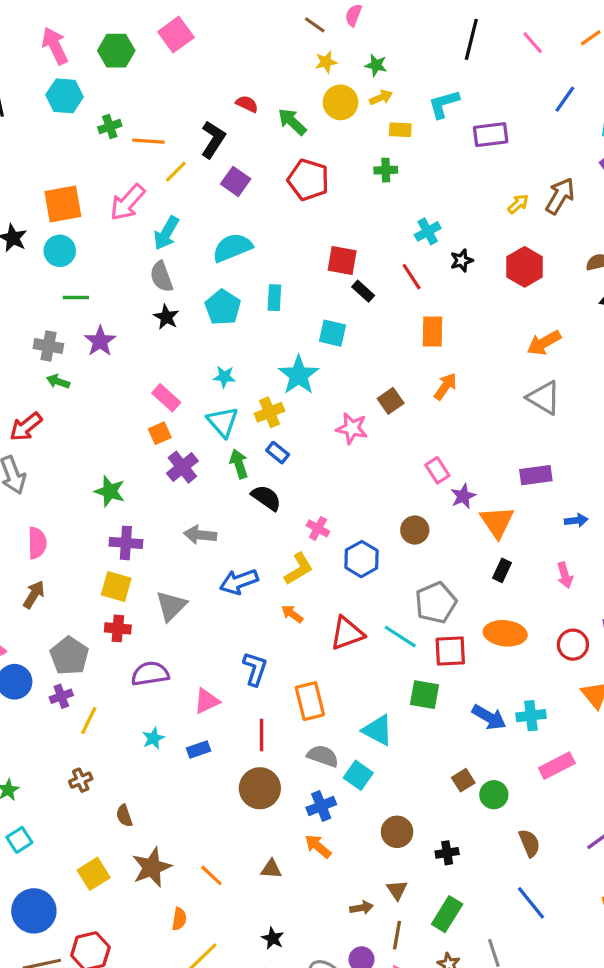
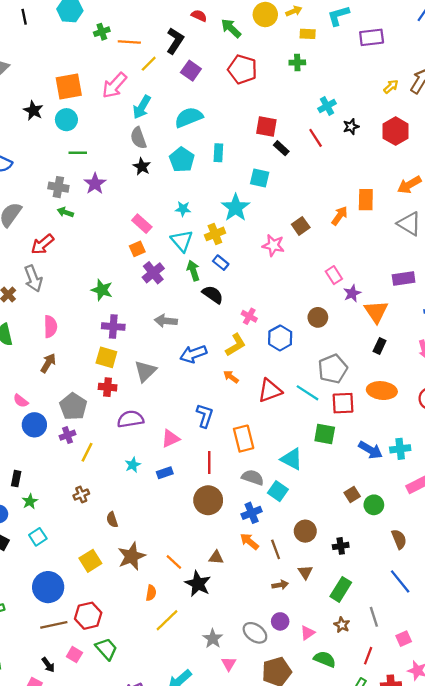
orange rectangle: (433, 332) -> (366, 200), moved
brown line: (397, 935) -> (276, 549), moved, turned -30
black star: (273, 938) -> (198, 584), moved, size x1.6

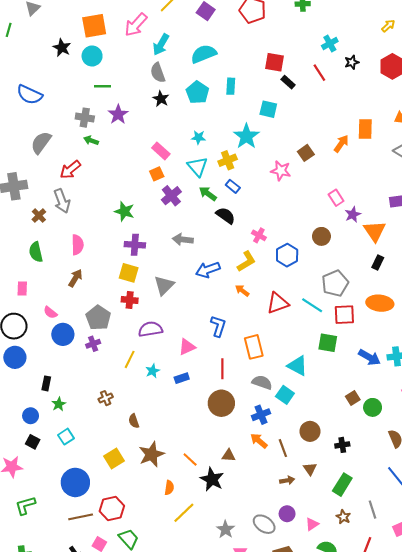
green arrow: (193, 271) -> (208, 194), turned -36
yellow line: (87, 452) -> (130, 359), moved

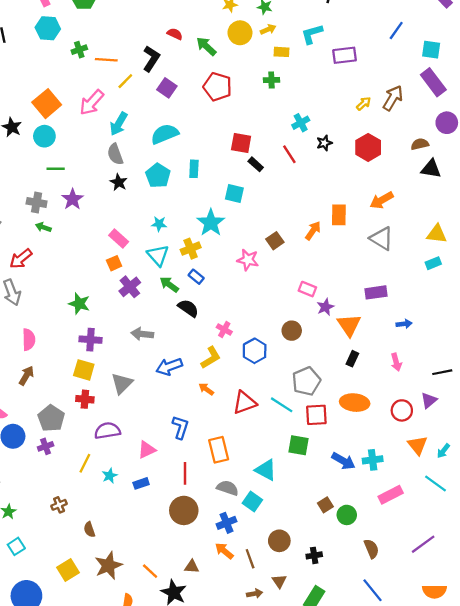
orange square: (94, 26) -> (47, 104), turned -30
pink rectangle: (336, 198) -> (307, 289), turned -35

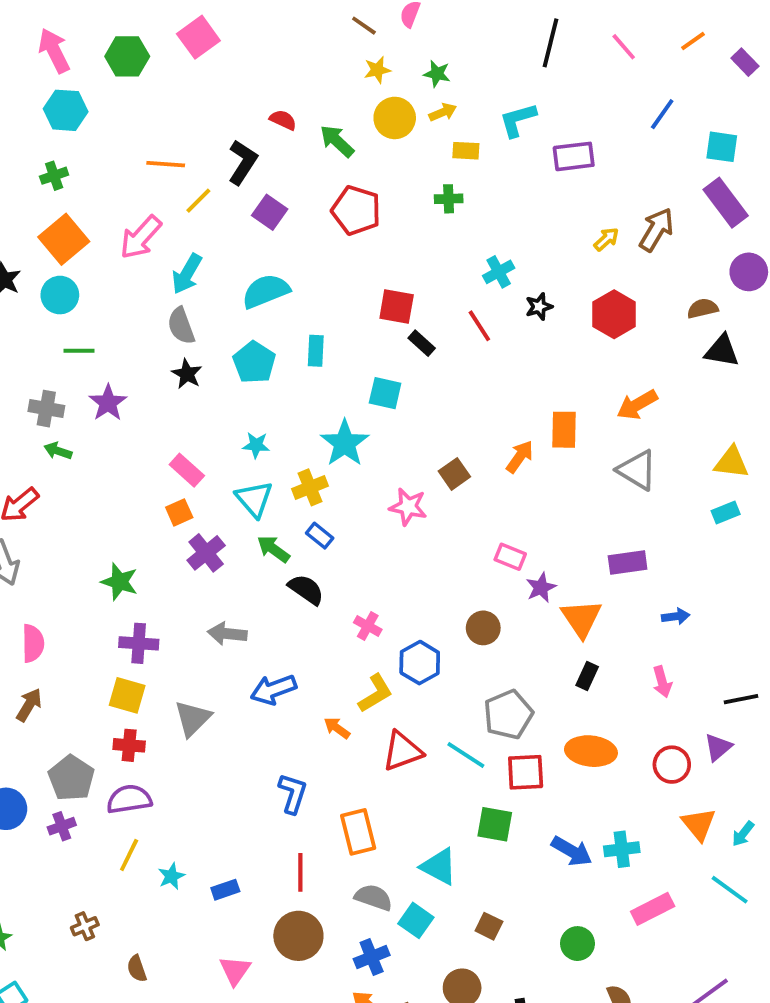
green cross: (79, 50) -> (54, 176), moved
yellow L-shape: (211, 358) -> (375, 693), moved
purple semicircle: (107, 431) -> (129, 799), moved
pink triangle: (147, 450) -> (235, 970), moved, turned -30
brown square: (325, 505) -> (489, 926), moved, turned -32

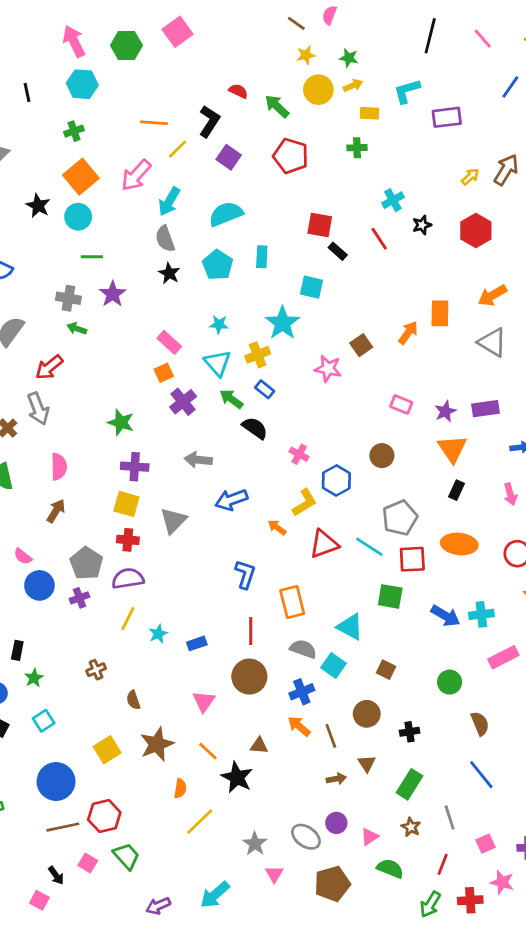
purple star: (541, 588) -> (445, 411), moved

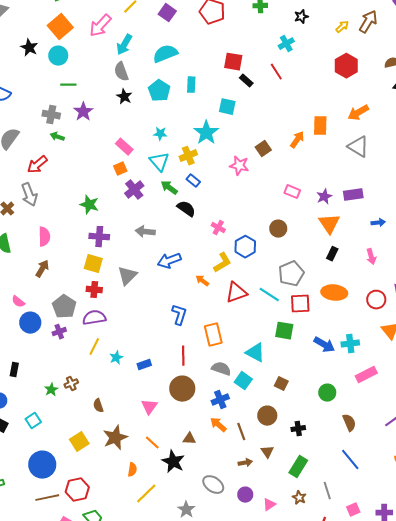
black star: (422, 225) -> (301, 17), moved
green star: (34, 678) -> (51, 390), moved
gray ellipse: (306, 837) -> (213, 485), moved

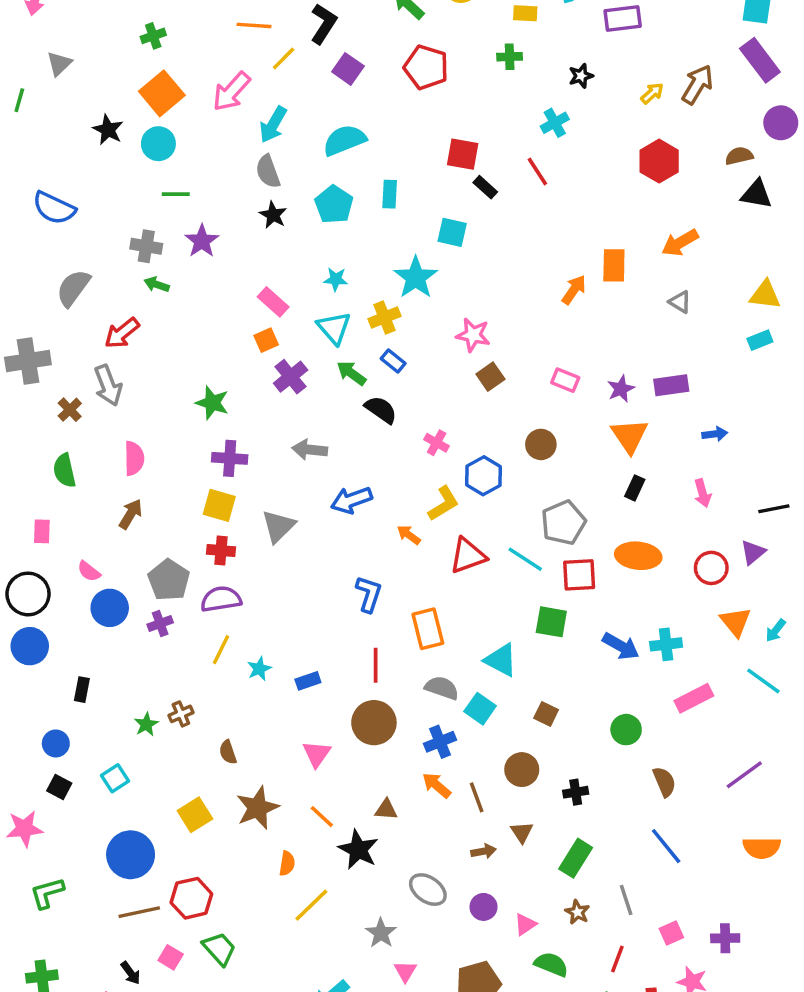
gray triangle: (358, 147) -> (680, 302), size x0.6
brown square: (263, 149) -> (490, 377), moved

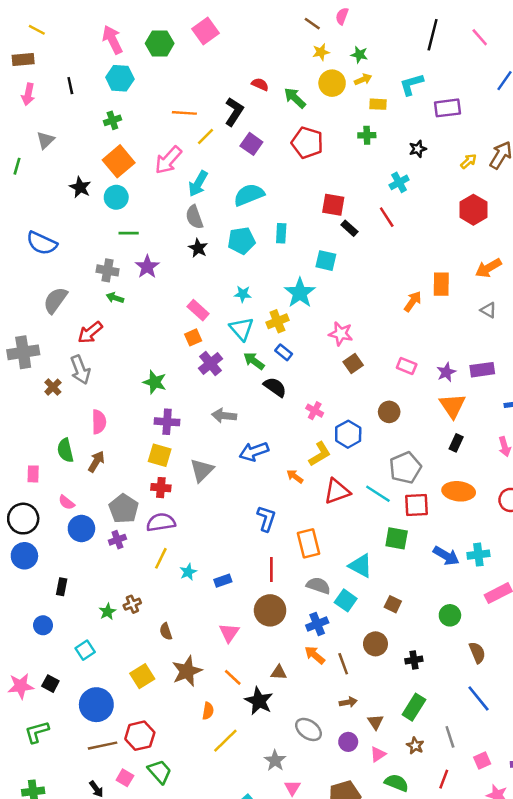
cyan pentagon: (334, 205) -> (242, 241), turned 30
green semicircle: (65, 471) -> (65, 450), moved
black square: (59, 787) -> (50, 684), moved
brown triangle: (522, 832) -> (375, 722), moved

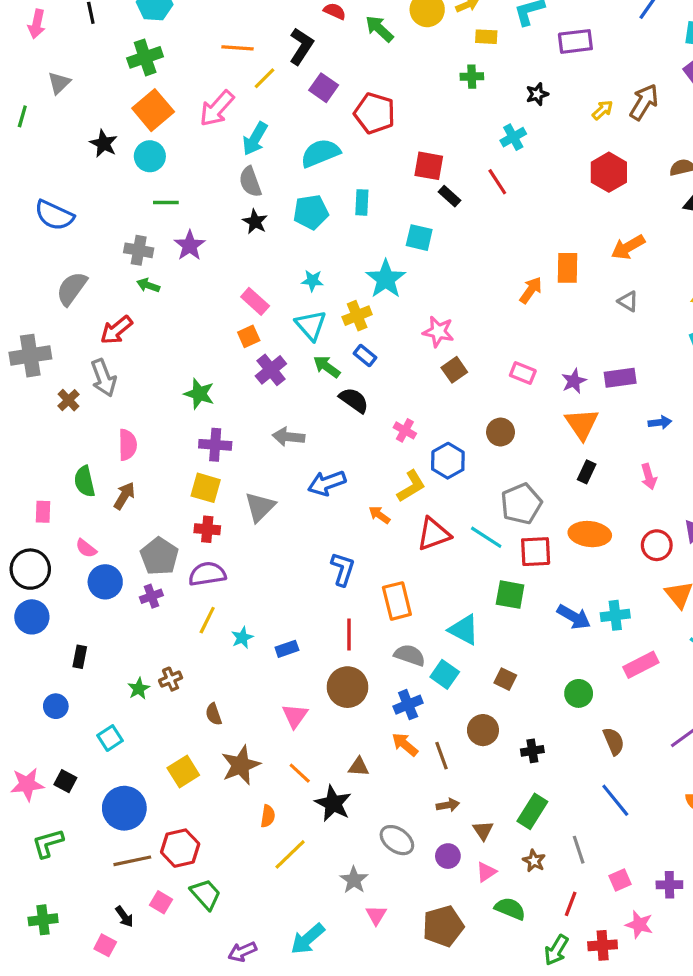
green cross: (112, 120) -> (145, 57), size x1.5
red pentagon: (307, 143) -> (375, 113), moved

